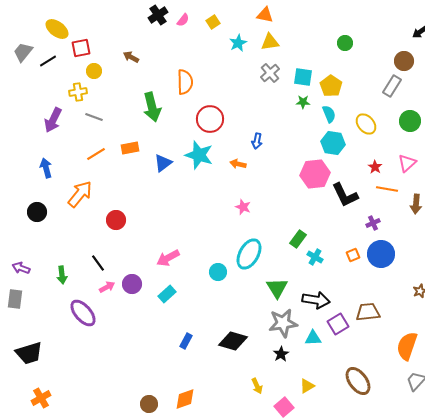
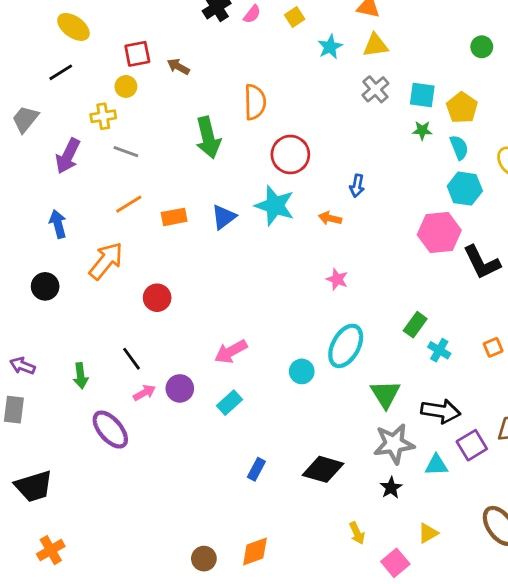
red square: (81, 48) -> (137, 54), moved
gray trapezoid: (23, 52) -> (25, 119), moved
orange rectangle: (130, 148) -> (174, 217), moved

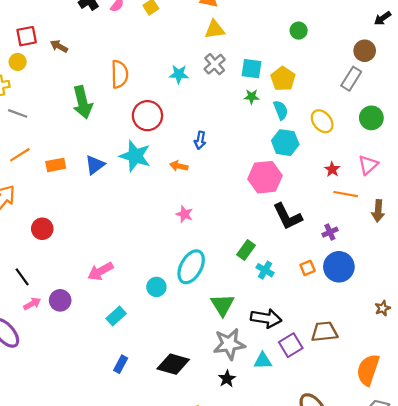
cyan star: (330, 47) -> (179, 74), moved, turned 30
black L-shape: (482, 262) -> (287, 216), moved
cyan rectangle: (229, 403) -> (116, 316), moved

